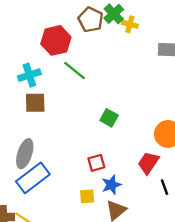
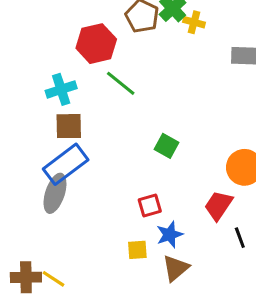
blue rectangle: (33, 178) -> (66, 164), moved

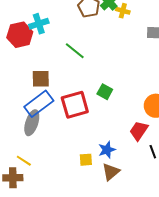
red hexagon: (96, 44) -> (20, 35), moved
cyan cross: (61, 89) -> (39, 24), moved
red square: (150, 206) -> (75, 105), moved, size x1.8
yellow line: (53, 279) -> (24, 161), moved

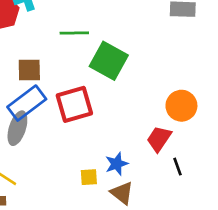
green line: (75, 51) -> (74, 33), turned -40
green square: (105, 92) -> (109, 61), moved, size x1.8
brown triangle: (111, 172) -> (122, 193), turned -42

